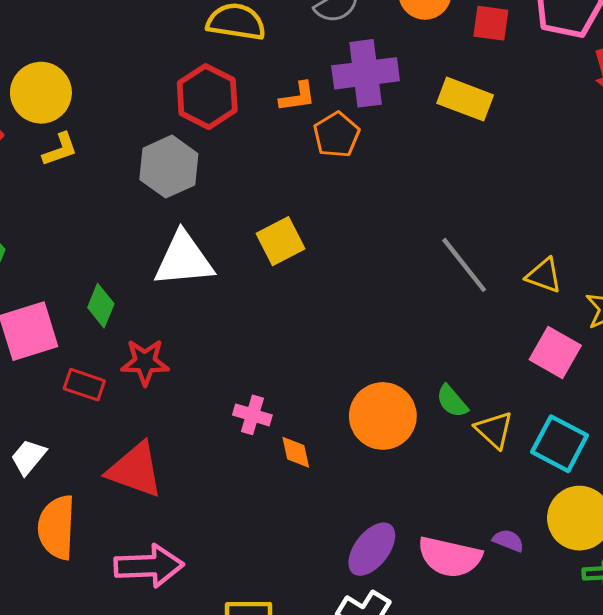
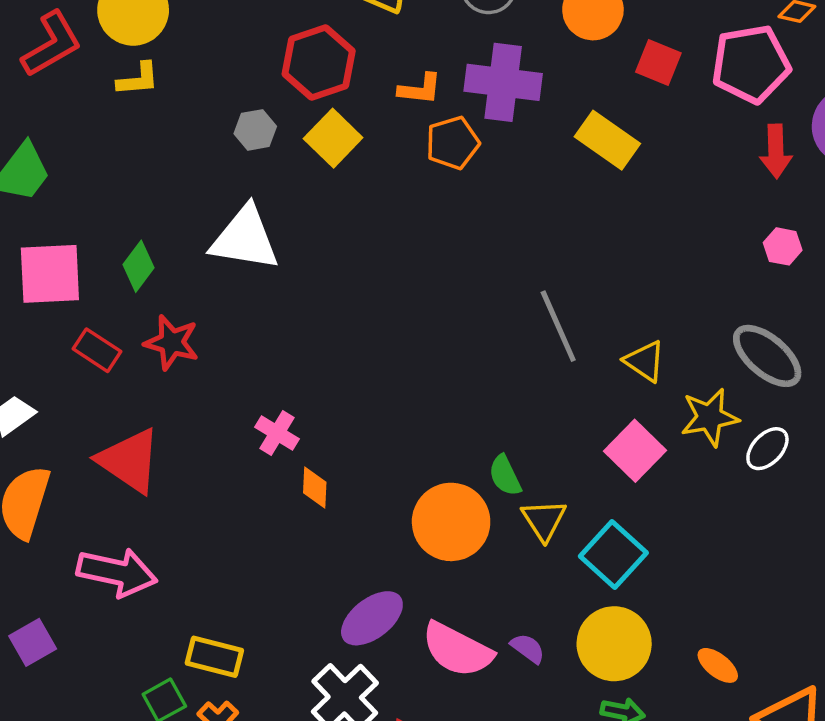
gray hexagon: (169, 167) -> (255, 130), size x0.6
yellow square: (281, 241) -> (333, 138), moved, turned -33
orange circle: (383, 416) -> (451, 522), moved

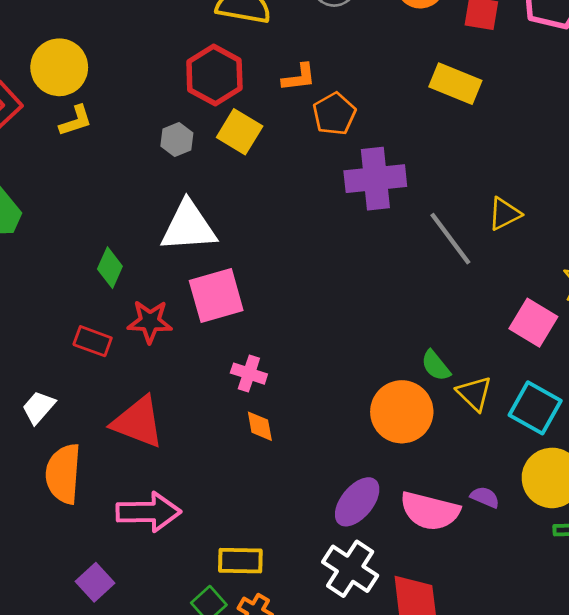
purple cross: (503, 82) -> (375, 179), moved
pink square: (50, 274) -> (216, 295), moved
yellow triangle: (645, 361) -> (504, 214), moved, turned -48
orange diamond: (315, 488) -> (260, 426), moved

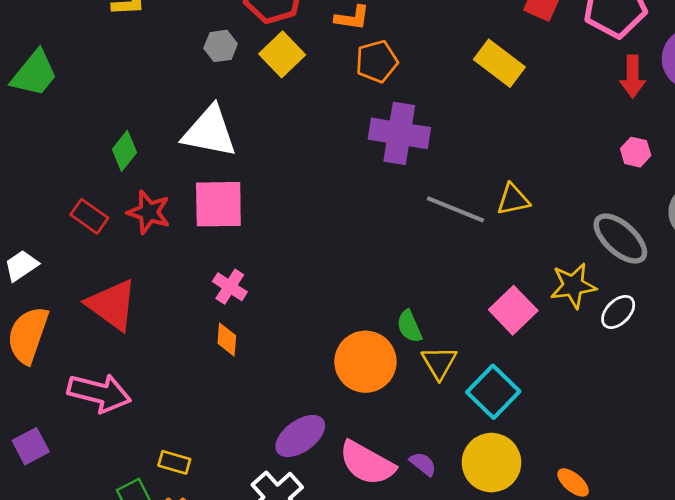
gray line: (450, 239) -> (455, 209), turned -46
yellow rectangle: (240, 561) -> (174, 462), size x0.7

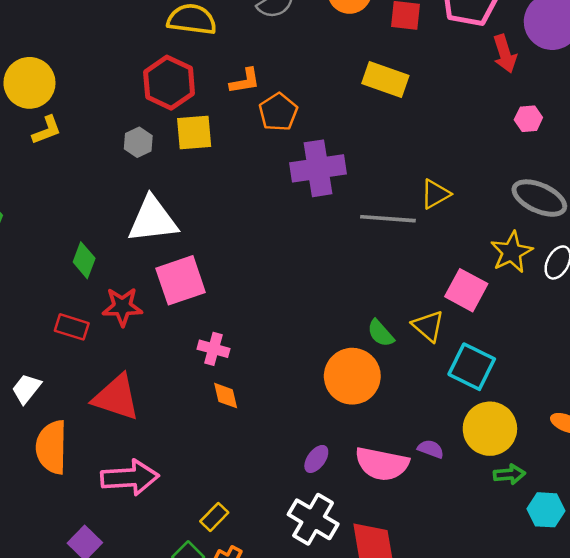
yellow square: (282, 54) -> (194, 132), turned -33
yellow triangle: (439, 363) -> (428, 326), moved
purple ellipse: (300, 436) -> (316, 459), size x0.6
yellow rectangle: (174, 462) -> (214, 517), turned -44

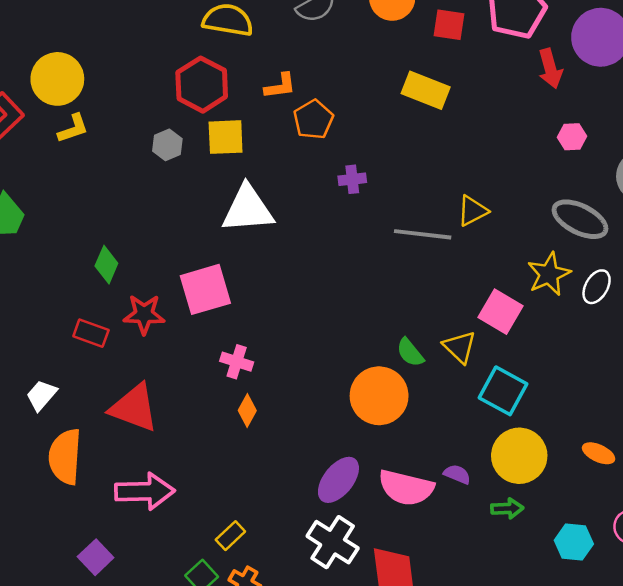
purple cross: (318, 168) -> (352, 179), size x0.5
white triangle: (153, 220) -> (248, 209), moved
orange diamond: (226, 396) -> (247, 411), turned 40
purple ellipse: (316, 459) -> (338, 480), size x1.6
green arrow: (509, 474) -> (507, 508), moved

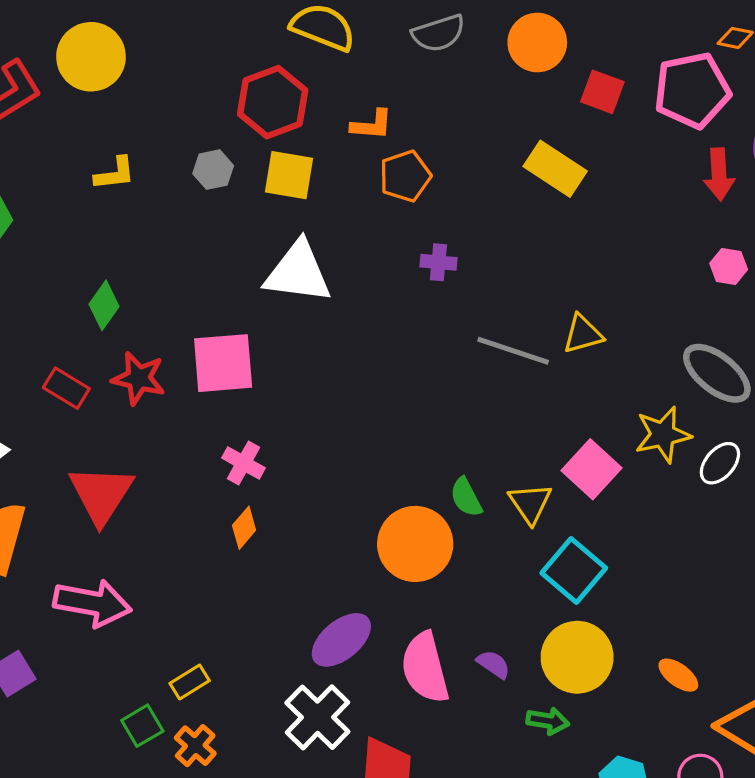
yellow L-shape: (73, 128) -> (115, 174), moved
red triangle: (134, 408) -> (101, 494), turned 30
pink semicircle: (406, 488) -> (425, 668), turned 50

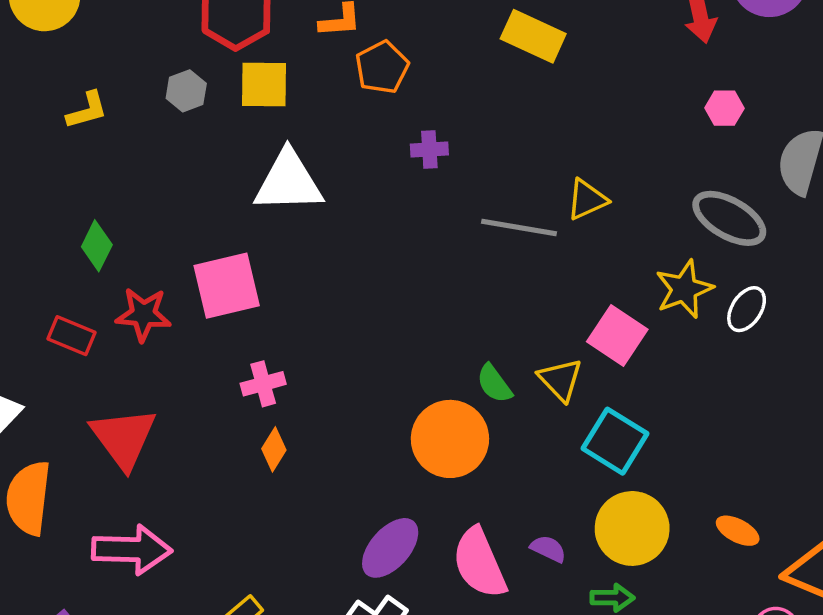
pink cross: (244, 463) -> (263, 384), turned -36

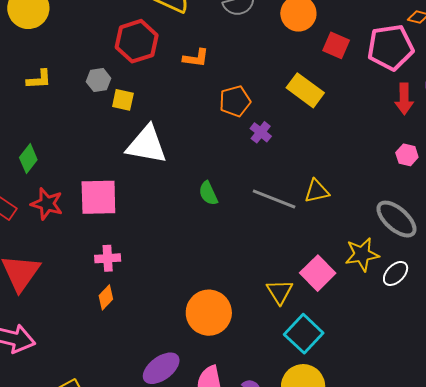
orange pentagon: (382, 67) -> (235, 101), moved
yellow square: (264, 85) -> (123, 100), moved, size x0.7
purple cross: (429, 149) -> (261, 132), moved, turned 30
green semicircle: (494, 384) -> (208, 193), moved

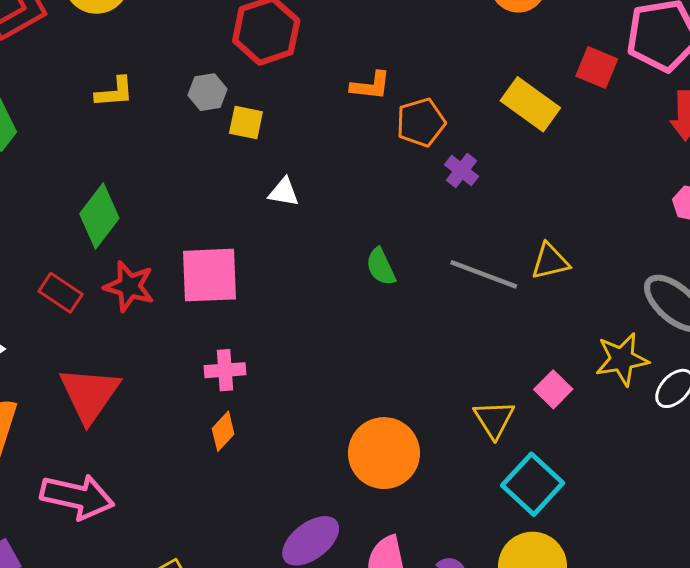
red square: (336, 45) -> (597, 68), moved
orange L-shape: (196, 58) -> (371, 86), moved
white triangle: (147, 145) -> (284, 192), size x0.5
green diamond: (28, 159) -> (99, 216), size x1.4
pink square: (318, 273) -> (553, 389), size x0.7

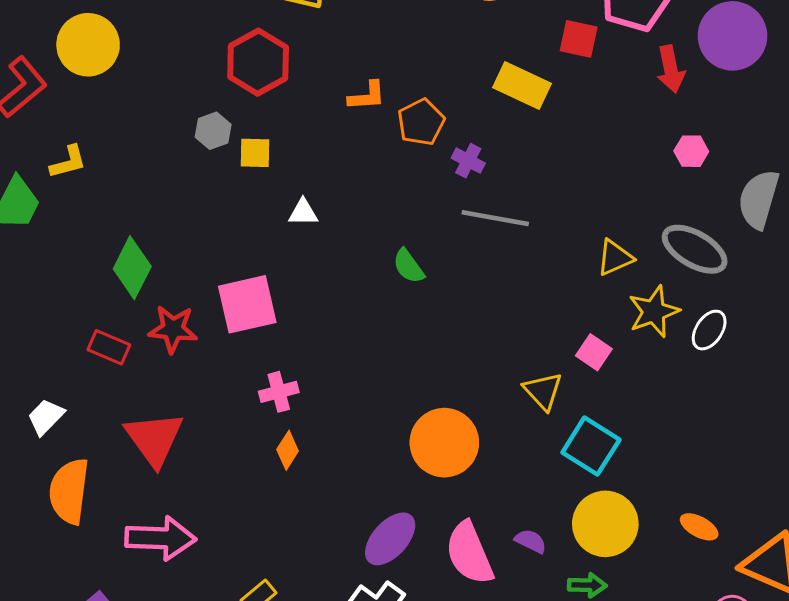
yellow L-shape: (115, 92) -> (68, 162), moved
yellow triangle: (550, 261) -> (615, 258), moved
gray line: (484, 274) -> (495, 218), moved

